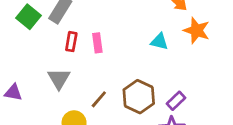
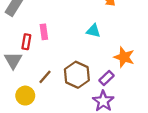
orange star: (197, 30) -> (124, 57), moved
red rectangle: (71, 42) -> (26, 42), moved

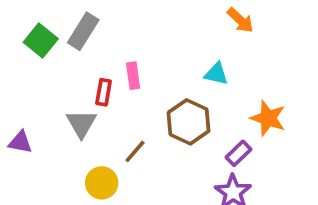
brown hexagon: (77, 75) -> (189, 122), moved

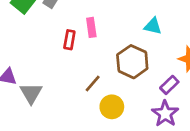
gray triangle: (81, 124) -> (31, 93), moved
yellow circle: (102, 183) -> (112, 107), moved

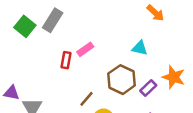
pink rectangle: (91, 27) -> (85, 49), turned 63
purple rectangle: (169, 85) -> (148, 88), moved

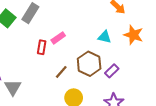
orange star: (174, 77) -> (133, 35), moved
brown line: (86, 99) -> (61, 72), moved

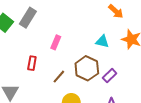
pink rectangle: (58, 38) -> (56, 42), turned -32
red rectangle: (42, 47) -> (32, 63), moved

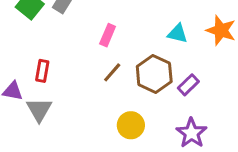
red rectangle: (32, 63) -> (42, 71), moved
brown line: (59, 77) -> (112, 72), moved

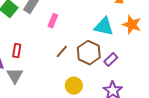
cyan triangle: (177, 34) -> (104, 27), size x1.5
pink rectangle: (108, 35) -> (53, 21), moved

